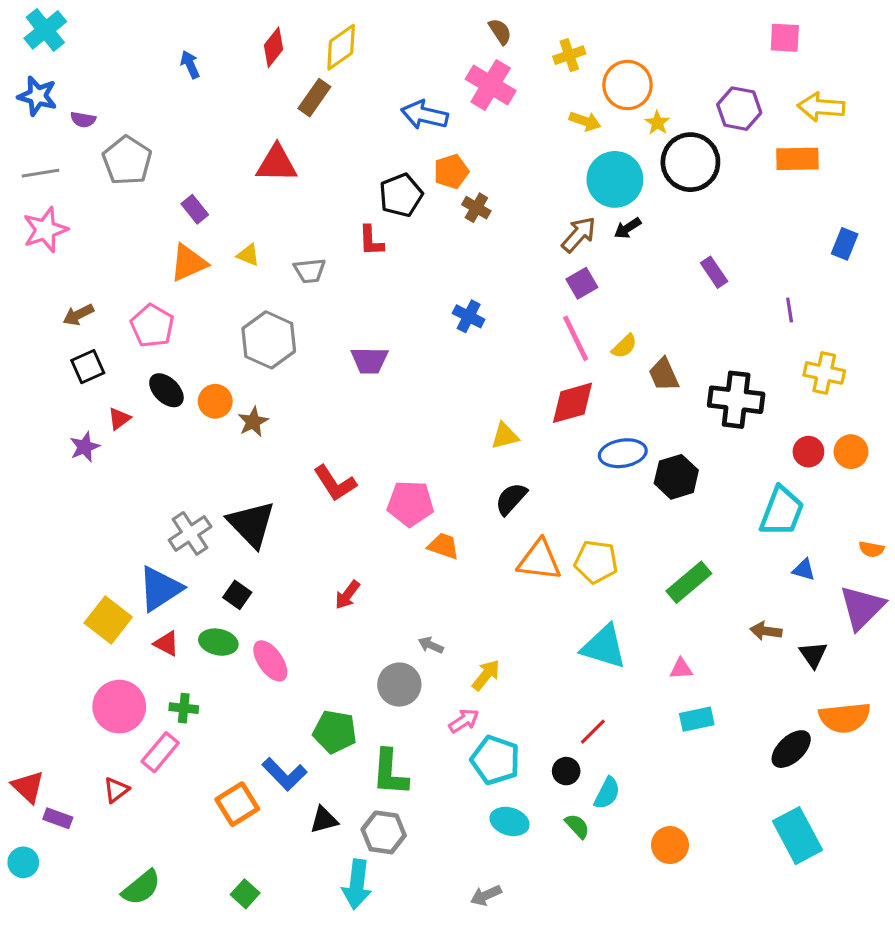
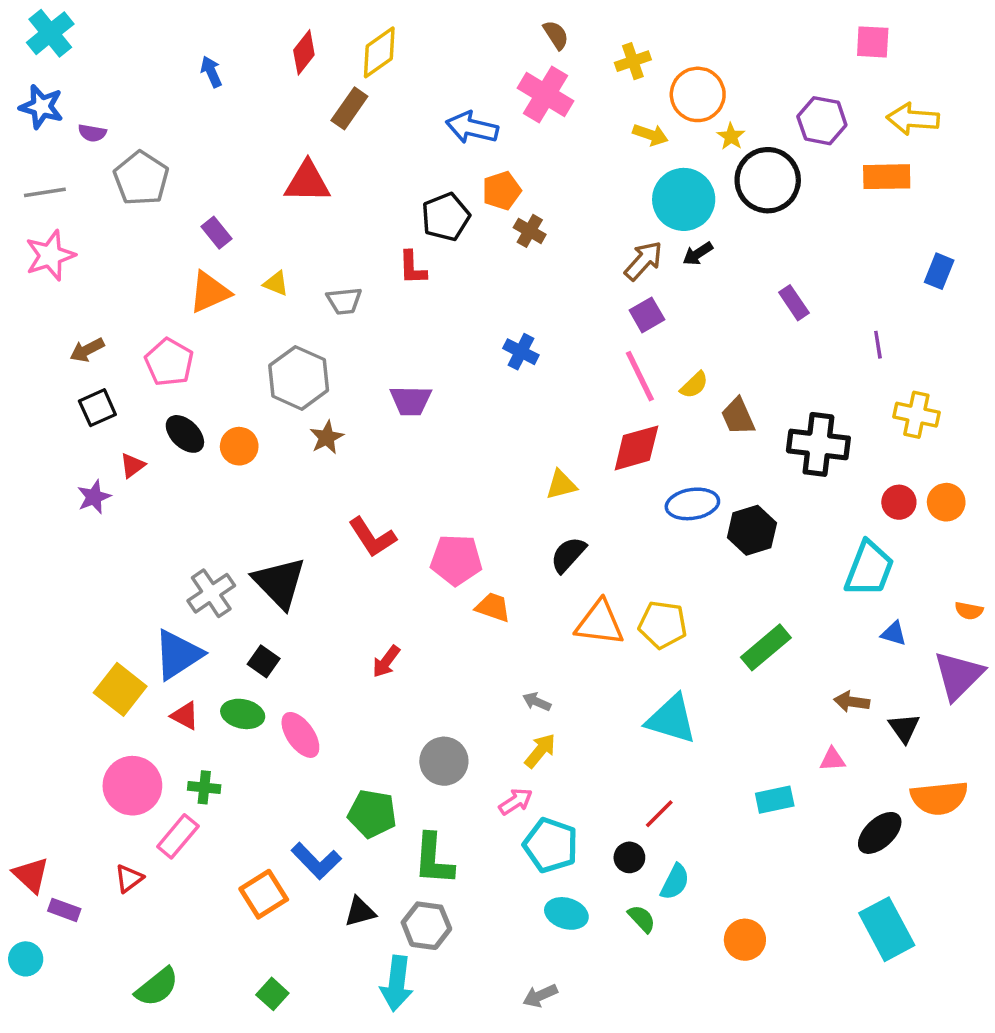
brown star: (253, 422) -> (327, 437), moved
gray arrow: (431, 645) -> (537, 702), moved
pink triangle: (681, 669) -> (832, 759), moved

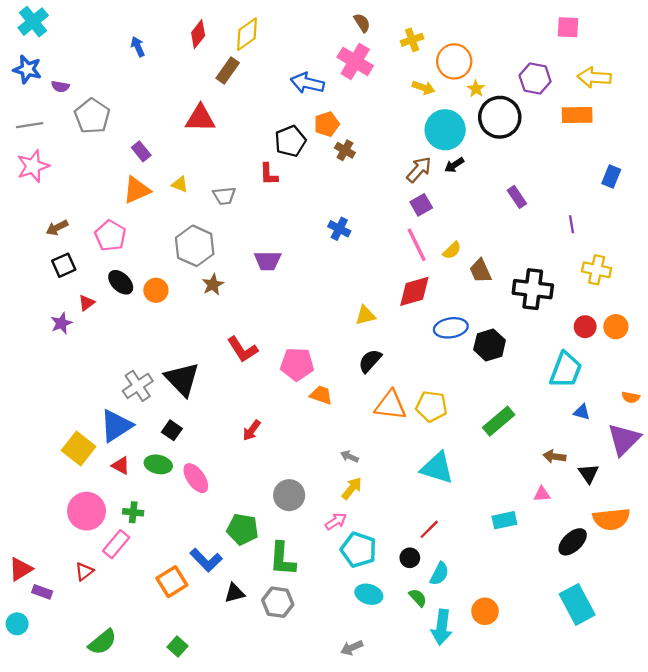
red triangle: (31, 875) -> (20, 569), turned 45
cyan arrow: (397, 983) -> (442, 627), moved

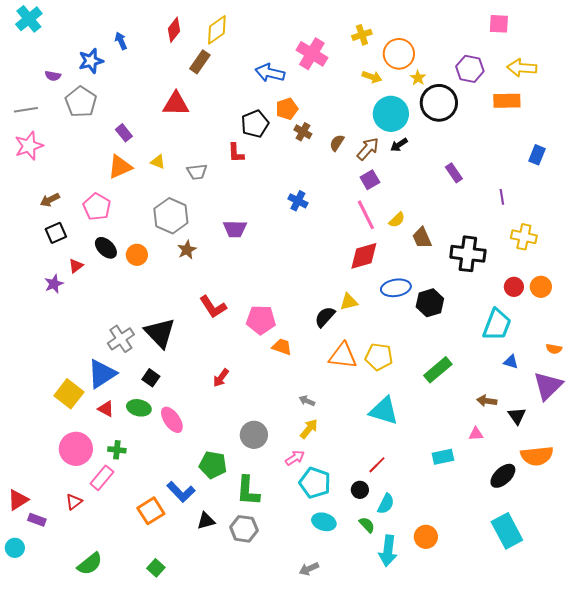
brown semicircle: (362, 23) -> (337, 143), moved, turned -114
blue star: (27, 69) -> (91, 61), moved, turned -30
yellow triangle: (365, 315) -> (349, 302), moved

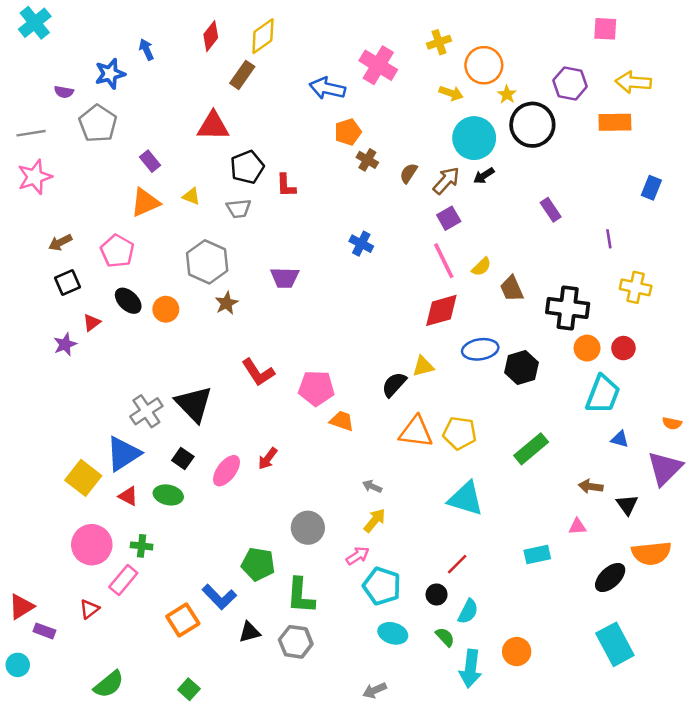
black pentagon: (255, 124) -> (247, 167), moved
orange circle: (541, 287) -> (587, 348), moved
pink ellipse: (172, 420) -> (227, 471), moved, turned 72

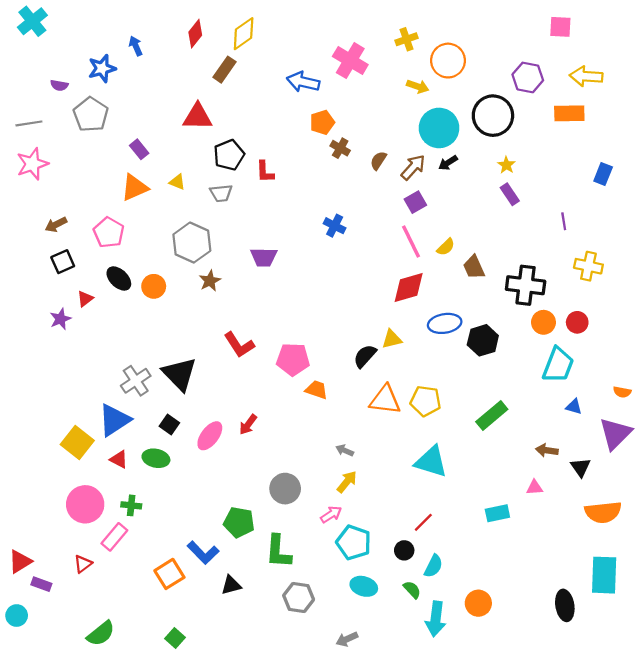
yellow star: (507, 94) -> (506, 165), moved
black ellipse: (610, 577) -> (565, 605), moved, turned -56
gray hexagon: (296, 642) -> (299, 598), moved
cyan rectangle: (615, 644) -> (604, 575), moved, turned 30

